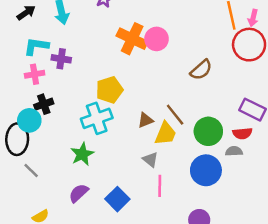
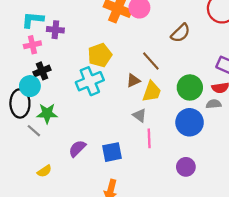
brown line: (175, 115) -> (151, 61), moved
green star: (82, 154) -> (47, 113), moved, turned 30
blue square: (117, 199) -> (112, 152), turned 36

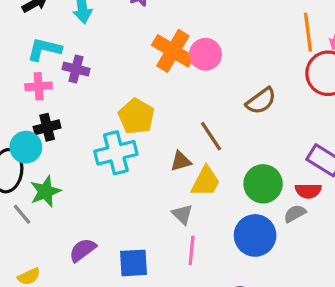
yellow pentagon: (100, 55) -> (136, 116), turned -30
gray semicircle: (214, 104) -> (295, 214), turned -32
green star: (47, 113) -> (45, 191), turned -30

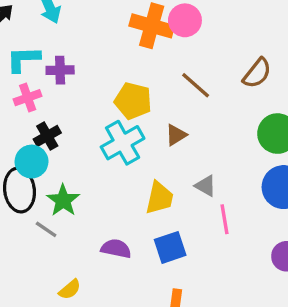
brown semicircle: (261, 101) -> (257, 73), moved
brown line: (211, 136) -> (196, 85), moved
brown triangle: (181, 161) -> (176, 135), moved
yellow trapezoid: (206, 182) -> (159, 198), moved
purple semicircle: (83, 250) -> (116, 249), turned 64

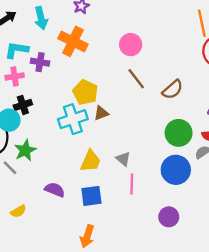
orange cross: (152, 26) -> (73, 41), moved
brown line: (196, 85) -> (136, 79), moved
brown triangle: (176, 135) -> (101, 113), moved

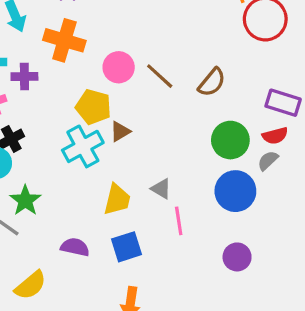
pink circle: (131, 45) -> (119, 67), moved
yellow semicircle: (18, 211) -> (30, 285), size x1.5

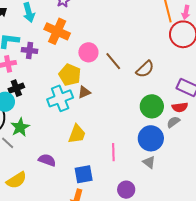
gray triangle: (161, 189) -> (149, 162), moved
blue square: (127, 247) -> (84, 174), moved
purple circle: (237, 257) -> (126, 190), moved

